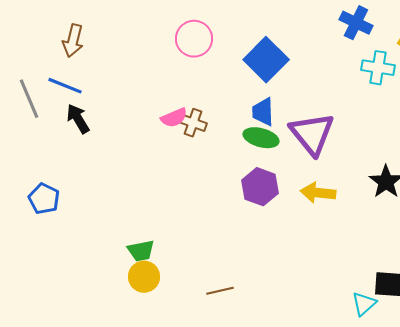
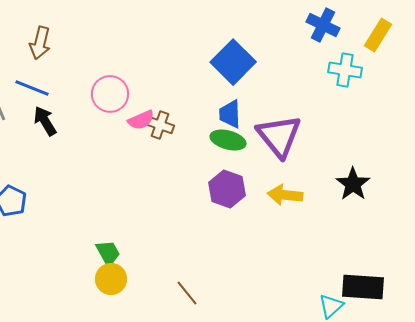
pink circle: (194, 39) -> (110, 94), moved
green trapezoid: (141, 251) -> (108, 253), turned -108
brown line: (220, 291) -> (187, 293), turned 64

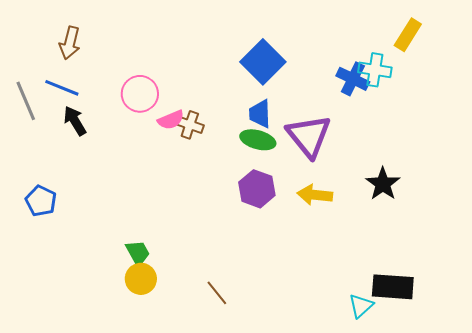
blue cross: (323, 25) -> (353, 79), moved

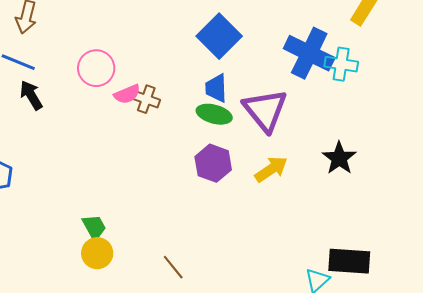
cyan cross: (375, 70) -> (341, 64), moved
blue cross: (353, 79) -> (309, 53), size x1.5
yellow arrow: (315, 195) -> (271, 169), turned 140

